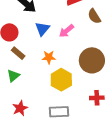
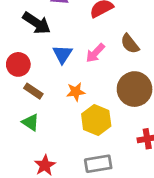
brown semicircle: (94, 16) -> (130, 44), moved
green triangle: (13, 76) -> (31, 122), turned -40

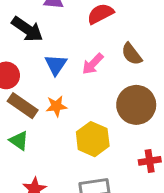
brown rectangle: (33, 91) -> (23, 106), size x1.4
orange star: (76, 92) -> (56, 106), moved

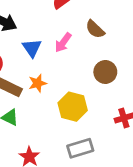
brown circle: (136, 105) -> (105, 72), size x0.7

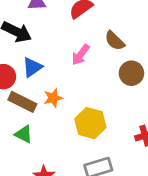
blue triangle: (32, 48) -> (32, 67), moved, turned 30
brown circle: (105, 72) -> (131, 73), moved

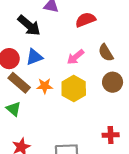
yellow hexagon: (90, 123) -> (74, 89), moved

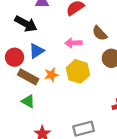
pink arrow: (76, 57) -> (73, 43), turned 49

